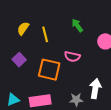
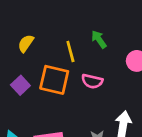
yellow line: (45, 34) -> (70, 51), moved
orange square: (49, 70) -> (54, 80), moved

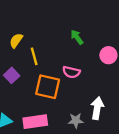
yellow line: (70, 51) -> (34, 56), moved
orange square: (54, 80) -> (48, 87), moved

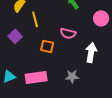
orange square: (48, 87) -> (47, 46), size x0.6
white arrow: (97, 108) -> (91, 52), moved

